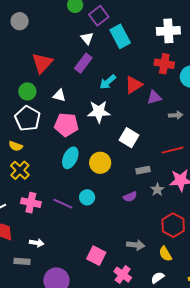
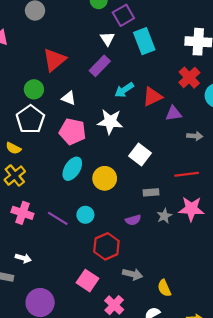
red cross: (164, 64) -> (189, 78), turned 30
red hexagon: (173, 225) -> (106, 246), moved

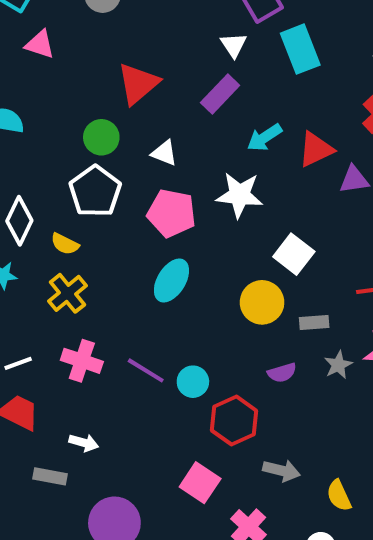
yellow circle: (105, 178) -> (262, 302), moved
cyan circle: (85, 215) -> (193, 382), moved

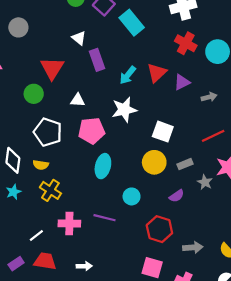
white triangle: (234, 45) -> (79, 38), moved
purple rectangle: (220, 94) -> (97, 60), turned -45
green circle: (101, 137) -> (34, 94), moved
cyan circle: (193, 382) -> (132, 196), moved

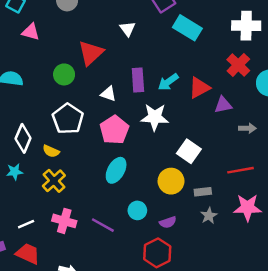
cyan rectangle: (132, 23) -> (187, 28), turned -35
purple rectangle: (97, 60) -> (138, 80), moved
pink pentagon: (92, 131) -> (114, 130), turned 30
gray star: (205, 182) -> (209, 216), moved
purple semicircle: (177, 196) -> (168, 222), moved

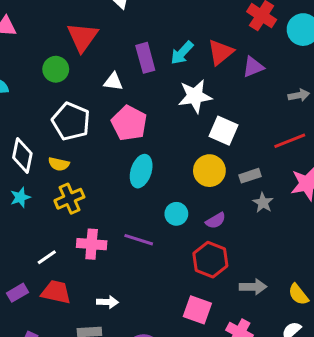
white star: (155, 117) -> (195, 96), moved
gray arrow: (247, 128) -> (299, 95), moved
yellow cross: (54, 181) -> (69, 199), turned 30

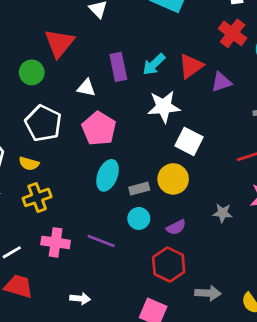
gray rectangle: (250, 176) -> (139, 189), moved
gray star: (263, 203) -> (223, 213), turned -30
white arrow: (107, 302) -> (80, 299), moved

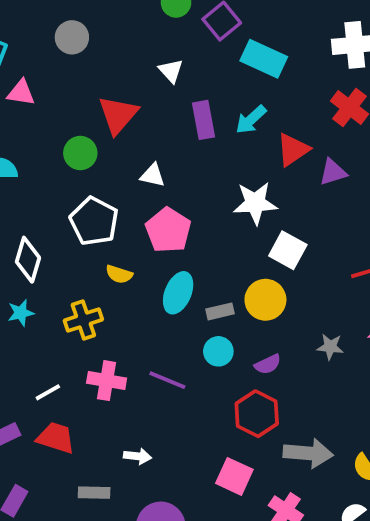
cyan arrow: (154, 64) -> (251, 120), moved
purple rectangle: (118, 67) -> (203, 120), moved
yellow semicircle: (29, 164) -> (119, 274), moved
gray arrow: (208, 293) -> (308, 453), size x1.4

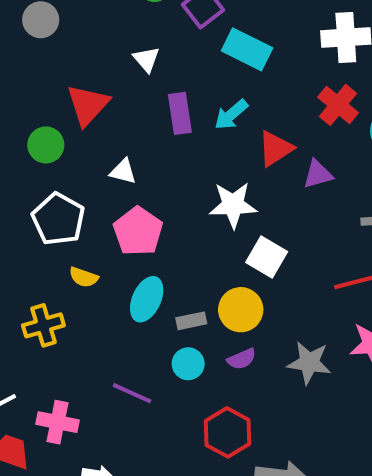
gray star: (330, 347) -> (309, 363), size x1.5
purple semicircle: (268, 364) -> (242, 359), moved
pink cross: (107, 381) -> (58, 422), moved

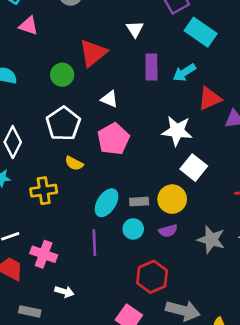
cyan ellipse: (147, 299) -> (107, 203), moved
purple line: (132, 393) -> (94, 243), turned 55

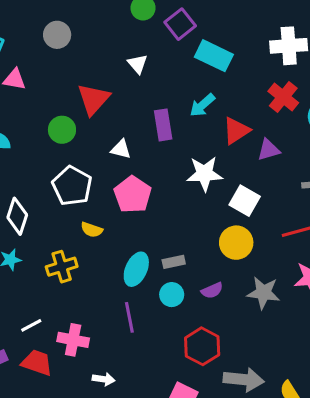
purple rectangle: (151, 67) -> (163, 125), moved
white square: (194, 168) -> (245, 201), moved
yellow circle: (172, 199) -> (236, 243), moved

